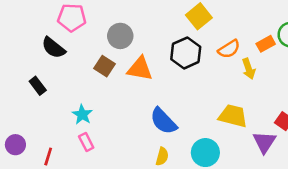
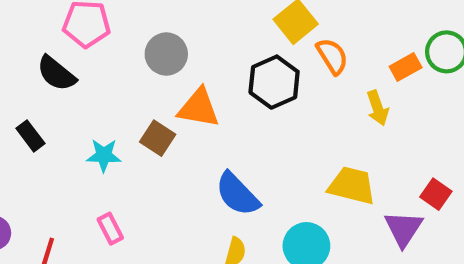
orange semicircle: (229, 49) -> (332, 56), moved, turned -90
brown square: (105, 66) -> (158, 138), moved
cyan star: (82, 115) -> (104, 155), moved, turned -30

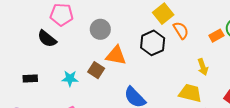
yellow arrow: (378, 108) -> (203, 67), moved
black rectangle: (30, 136) -> (30, 78), moved, turned -56

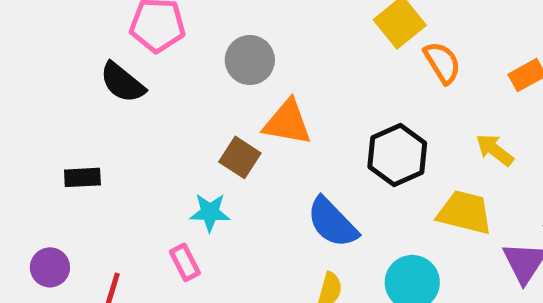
black hexagon: (153, 43) -> (397, 155), moved
yellow arrow: (203, 67) -> (495, 150), turned 147
cyan star: (70, 78) -> (210, 212), moved

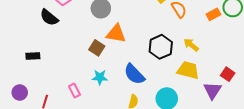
yellow arrow: (495, 150) -> (191, 45), moved
cyan star: (210, 212) -> (100, 77), moved

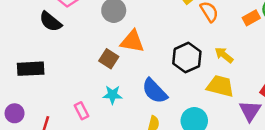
black rectangle: (33, 56) -> (31, 69), size x1.5

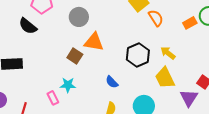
yellow trapezoid: (220, 86) -> (165, 78), turned -130
blue semicircle: (155, 91) -> (112, 82), size x0.6
cyan star: (112, 95) -> (68, 85), moved

